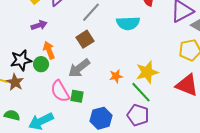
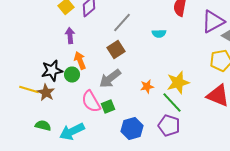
cyan semicircle: (128, 23) -> (159, 34), size x0.6
purple arrow: (39, 25) -> (70, 36), turned -77
green square: (77, 96) -> (108, 106), turned -32

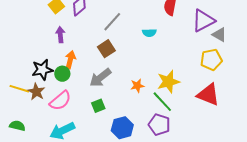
orange arrow: (80, 60) -> (70, 60), turned 36
pink semicircle: (91, 102) -> (60, 101), moved, turned -100
green semicircle: (43, 126) -> (17, 126), moved

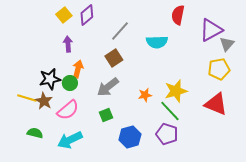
cyan semicircle: (149, 33) -> (157, 42), size x1.5
gray triangle: (219, 35) -> (227, 44), turned 42
green semicircle: (17, 126) -> (35, 133), moved

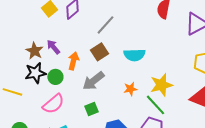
cyan semicircle: (157, 42) -> (134, 55), moved
purple arrow: (68, 44) -> (53, 47), moved, turned -35
orange arrow: (78, 69) -> (73, 61), moved
brown star: (44, 101) -> (34, 51), moved

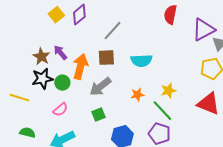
brown square: (99, 52) -> (106, 58), turned 30
orange arrow: (73, 61) -> (80, 67), size x1.4
yellow star: (161, 85) -> (168, 91), size x0.7
pink semicircle: (53, 104) -> (60, 110), size x0.7

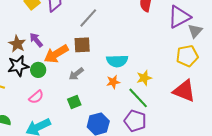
cyan semicircle: (141, 61) -> (117, 61), moved
orange arrow: (80, 67) -> (56, 54), turned -135
gray arrow: (100, 87) -> (76, 74), size x0.7

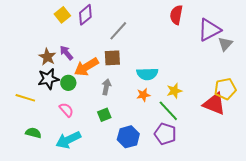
yellow pentagon: (187, 56) -> (225, 89), moved
gray arrow: (76, 74) -> (106, 87), turned 140
pink semicircle: (36, 97) -> (66, 110), turned -91

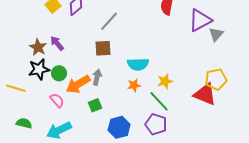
orange arrow: (86, 67) -> (78, 84), moved

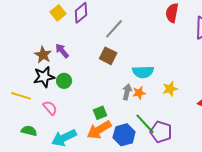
brown square: (103, 48) -> (108, 56), turned 30
gray arrow: (97, 77) -> (127, 92), moved
orange arrow: (78, 84) -> (99, 130), moved
pink semicircle: (57, 100) -> (50, 108), moved
green line: (159, 101) -> (145, 124), moved

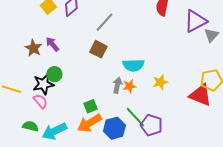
black star: (44, 77) -> (43, 84), moved
green semicircle: (29, 131) -> (30, 126), moved

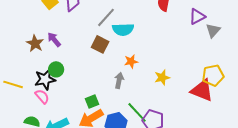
purple triangle: (195, 21) -> (197, 16), size x0.7
cyan semicircle: (133, 65) -> (123, 29), moved
orange star: (129, 86) -> (131, 61), moved

